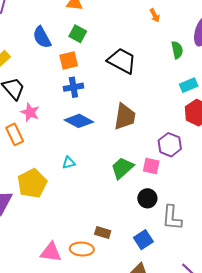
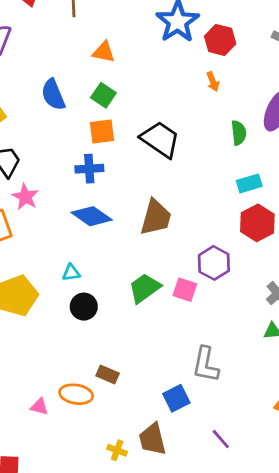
orange square: (69, 60) -> (102, 131), moved
black circle: (147, 198) -> (84, 307), moved
blue square: (143, 240) -> (176, 398), moved
pink triangle: (51, 252) -> (39, 407), moved, size x0.6

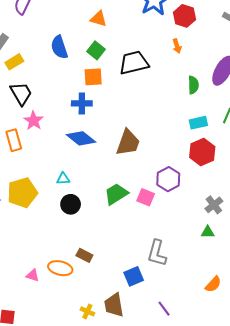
black trapezoid: (160, 139) -> (134, 63), moved, turned -52

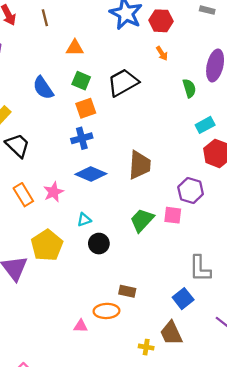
pink star: (33, 121) -> (53, 192), moved, turned 30

